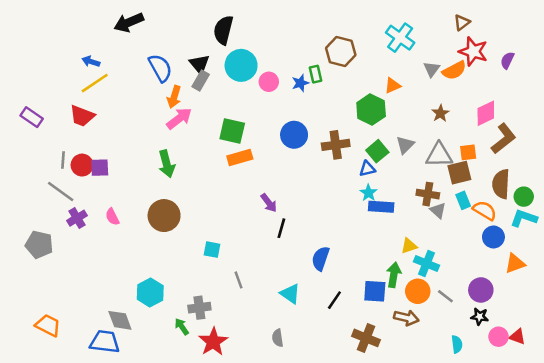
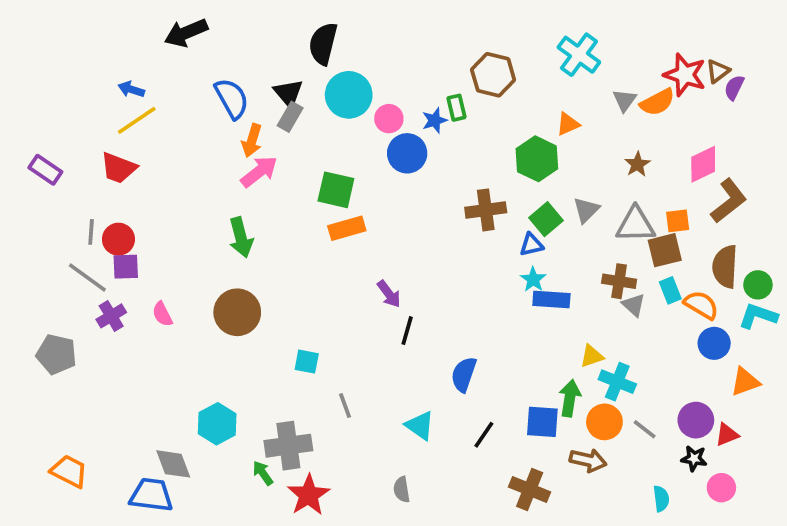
brown triangle: (462, 22) -> (718, 71), moved
blue circle: (294, 135) -> (407, 153), moved
purple square: (100, 168) -> (126, 267), moved
gray cross: (199, 308) -> (288, 446), size x1.4
red triangle: (517, 337) -> (727, 435), moved, turned -42

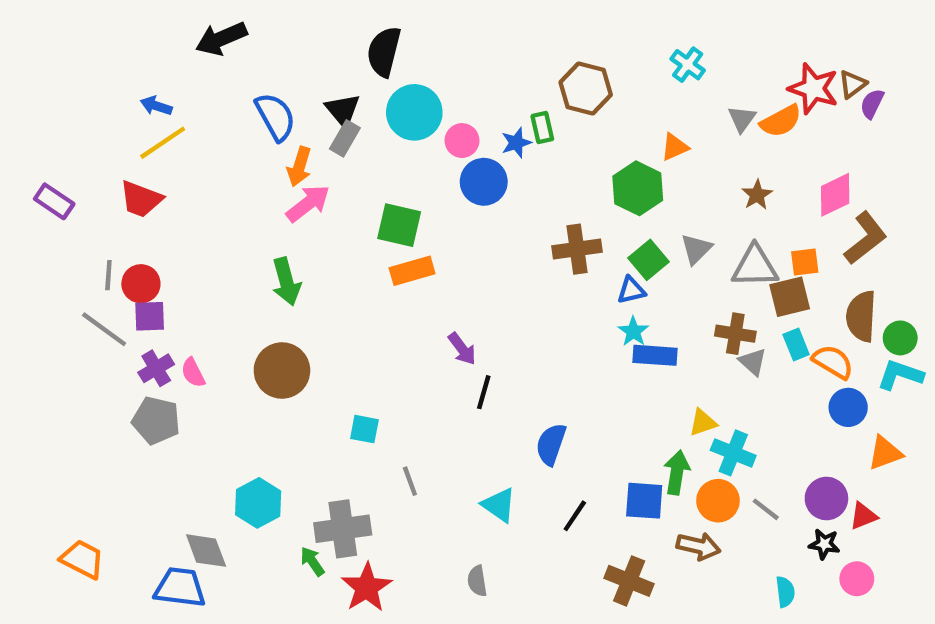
cyan cross: (579, 55) -> (688, 65), size x0.7
purple cross: (111, 316) -> (156, 368), moved
gray pentagon: (56, 354) -> (156, 420), moved

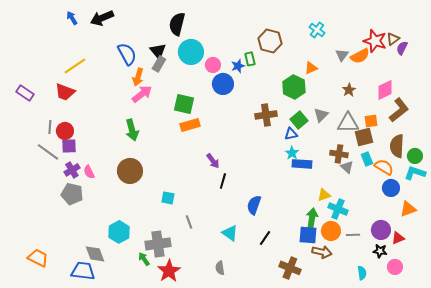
blue arrow: (156, 106) -> (72, 18), moved, turned 40
blue square: (644, 501) -> (308, 235), moved
gray line: (766, 509) -> (353, 235), turned -40

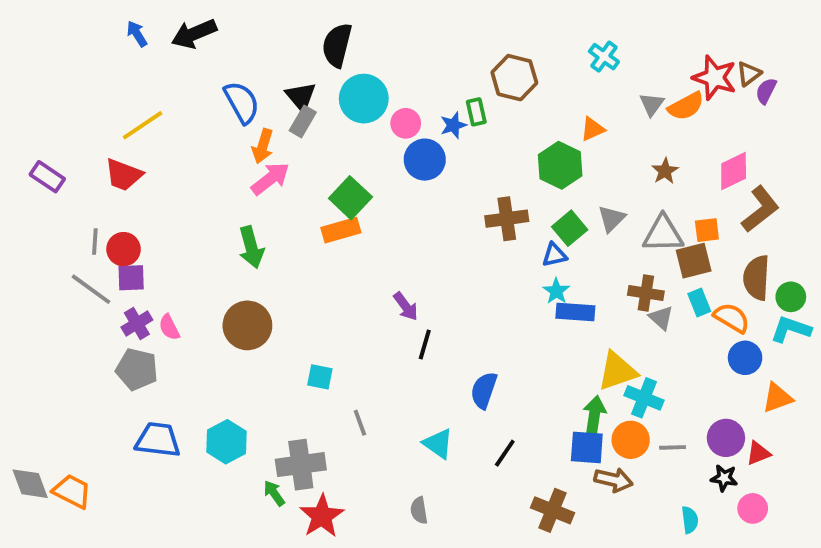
green square: (184, 104) -> (350, 198), turned 30
orange rectangle: (190, 125) -> (341, 230), moved
yellow triangle: (324, 195) -> (617, 371), size x1.6
gray diamond: (95, 254) -> (30, 484), moved
blue trapezoid: (83, 271) -> (158, 440), moved

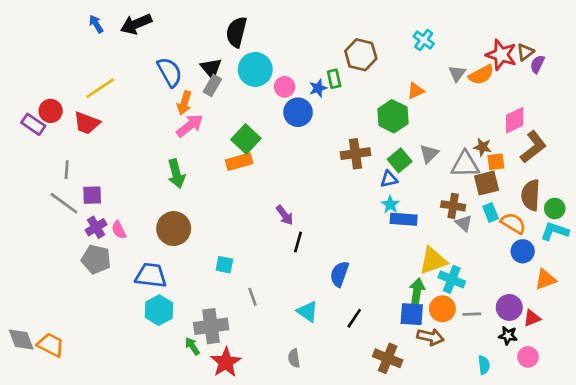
brown star: (665, 171) -> (483, 147), moved, turned -30
red circle: (124, 249) -> (51, 111), moved
blue trapezoid: (158, 440) -> (151, 275), moved

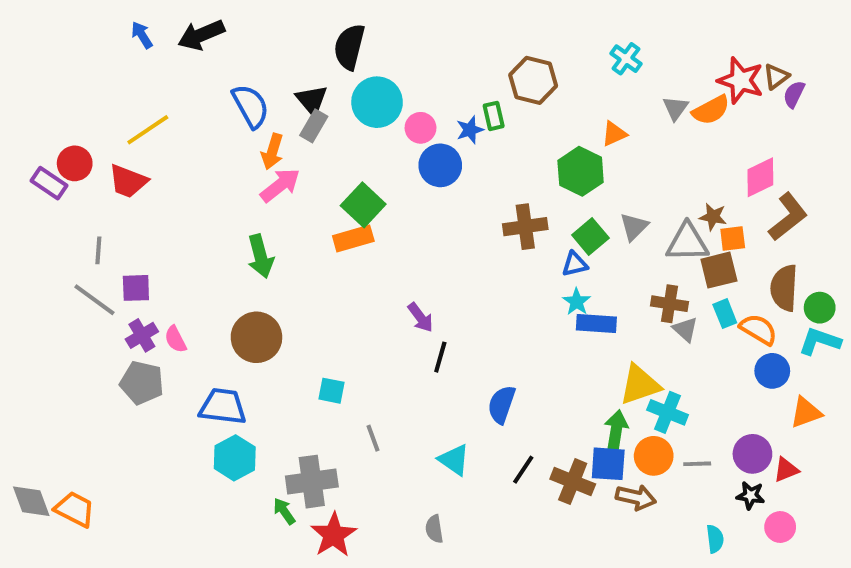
brown cross: (388, 358) -> (573, 482), moved

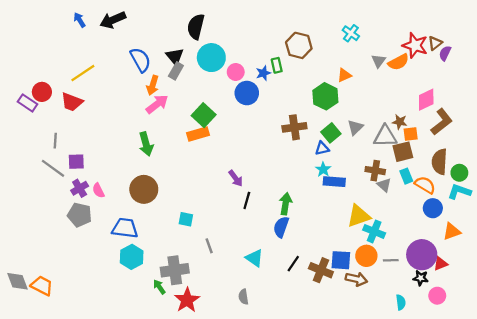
green arrow: (616, 430) -> (286, 204), moved
purple circle: (752, 454) -> (422, 255), size x1.4

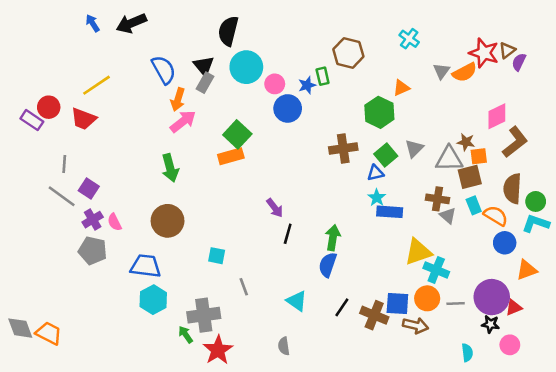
purple square: (76, 162) -> (89, 189), turned 35

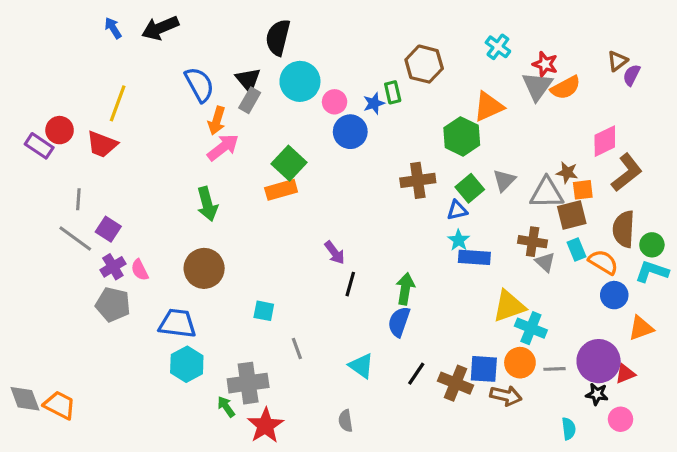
red star: (484, 53) -> (545, 64), moved, size x0.7
gray triangle: (441, 71) -> (537, 86), size x1.5
yellow line: (96, 85) -> (118, 103), turned -36
orange triangle: (401, 88) -> (489, 107), size x1.5

